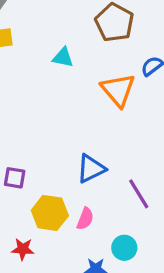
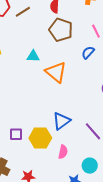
orange triangle: (118, 90) -> (56, 72), moved
yellow hexagon: (50, 213) -> (40, 138), moved

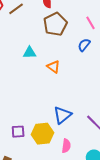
brown pentagon: (61, 30) -> (55, 24), turned 30
orange triangle: (56, 72) -> (53, 67), size x0.6

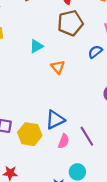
cyan triangle: (30, 53) -> (36, 46), turned -40
pink semicircle: (66, 146) -> (64, 141), moved

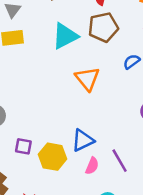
cyan triangle: (36, 46) -> (65, 36), moved, size x1.6
orange triangle: (58, 67) -> (87, 79), size x1.5

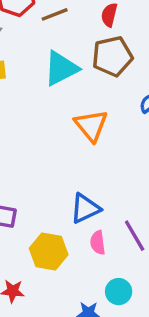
yellow hexagon: (53, 157) -> (49, 251), moved
pink semicircle: (92, 166) -> (98, 243), turned 150

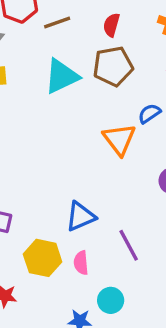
orange triangle: (91, 125) -> (119, 139), moved
pink semicircle: (98, 243) -> (81, 263), moved

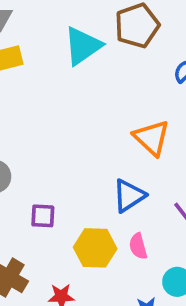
orange triangle: (119, 139) -> (152, 138), moved

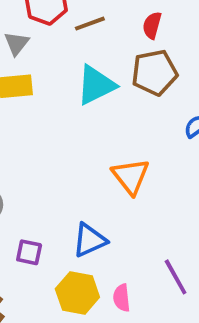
orange triangle: (152, 138) -> (131, 176), moved
blue triangle: (129, 196) -> (90, 240), moved

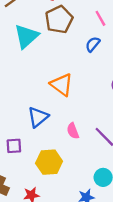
blue triangle: (90, 240) -> (38, 117), moved
pink semicircle: (122, 298) -> (73, 131), moved

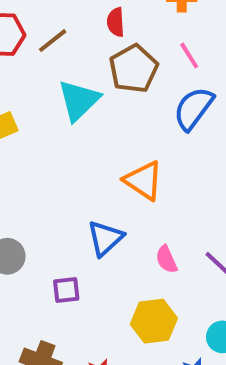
pink line: (100, 18) -> (189, 56), moved
blue semicircle: (93, 44) -> (194, 108), size x1.6
yellow hexagon: (49, 162) -> (154, 321), moved

